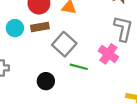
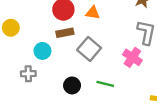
cyan circle: (15, 28) -> (42, 51), moved
green line: (79, 67) -> (105, 84), moved

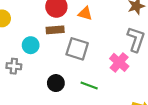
gray square: (89, 49) -> (77, 49), turned -30

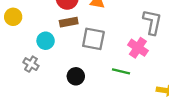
gray cross: (14, 66) -> (31, 64), turned 32
green line: (89, 86) -> (121, 71), moved

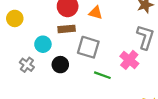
green line: (121, 71) -> (102, 75), moved
black circle: (76, 76) -> (60, 65), moved

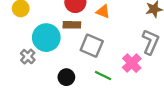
cyan circle: (43, 44) -> (46, 38), size x1.6
black circle: (60, 65) -> (66, 77), moved

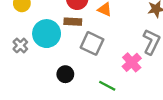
gray cross: (28, 57) -> (20, 45), moved
green line: (103, 75) -> (107, 86), moved

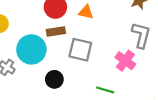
black circle: (65, 74) -> (54, 79), moved

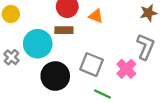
gray square: (80, 50) -> (92, 65), moved
black circle: (54, 79) -> (55, 76), size x1.6

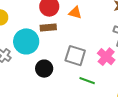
black circle: (55, 76) -> (44, 69), size x0.7

